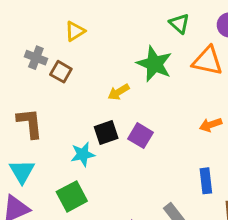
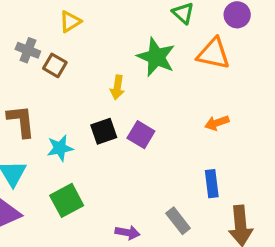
yellow arrow: (119, 92) -> (117, 87), turned -50
cyan star: (83, 154) -> (60, 148), moved

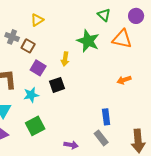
purple square: (141, 135) -> (38, 68), moved
blue rectangle: (212, 184) -> (106, 117), moved

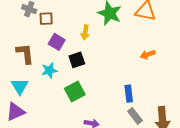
brown square: (28, 46) -> (46, 19), turned -32
green square: (35, 126) -> (75, 92), moved
gray rectangle: (101, 138) -> (135, 116), moved

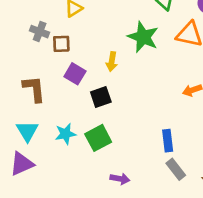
cyan star: (49, 70) -> (65, 134), moved

